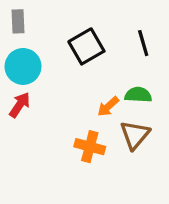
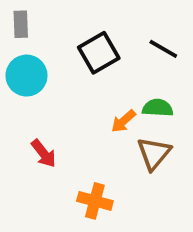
black line: (143, 43) -> (163, 49), turned -44
red arrow: (20, 105) -> (44, 153), moved, turned 108
orange cross: (90, 147) -> (95, 201), moved

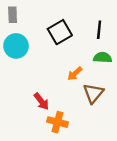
black line: (163, 49) -> (99, 30), turned 66
green semicircle: (158, 108) -> (103, 57), moved
red arrow: (44, 153) -> (41, 101), moved

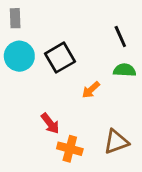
black line: (99, 30) -> (120, 36), turned -30
black square: (60, 32) -> (60, 58), moved
brown triangle: (93, 93) -> (116, 142), moved, turned 30

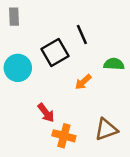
black line: (120, 36) -> (82, 35), moved
cyan circle: (19, 56) -> (18, 68), moved

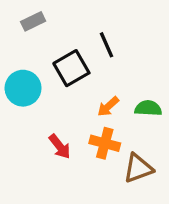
gray rectangle: (14, 17) -> (33, 21), moved, turned 66
green semicircle: (114, 64) -> (148, 108), moved
orange cross: (64, 136) -> (105, 143), moved

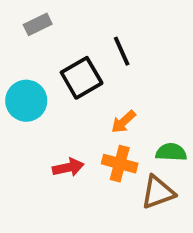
green semicircle: (148, 108) -> (171, 152), moved
red arrow: (60, 147) -> (68, 167), turned -64

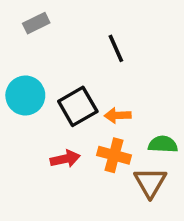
black square: (82, 78) -> (78, 106), moved
orange arrow: (123, 122) -> (118, 115), turned 40
brown triangle: (158, 192) -> (150, 182), turned -40

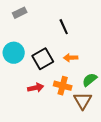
orange arrow: (118, 115) -> (71, 58), moved
green semicircle: (163, 144) -> (90, 80), turned -42

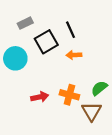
gray rectangle: (20, 13) -> (25, 23), moved
orange arrow: (71, 58) -> (74, 55), moved
black square: (43, 59) -> (46, 42), moved

